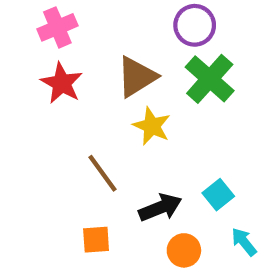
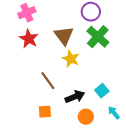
brown triangle: (137, 77) -> (64, 36), turned -35

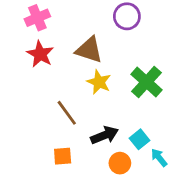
brown triangle: (64, 36) -> (89, 50), turned -35
green cross: (98, 37) -> (146, 82), moved
cyan square: (102, 91) -> (139, 139), moved

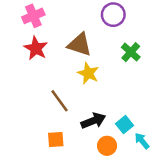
green cross: (146, 82) -> (131, 52), moved, size x0.7

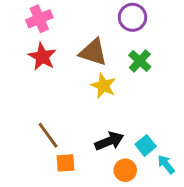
green cross: (131, 52) -> (140, 61), moved
brown line: (60, 101) -> (48, 135), moved

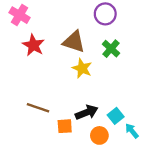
pink cross: (39, 19) -> (20, 15), moved, turned -36
brown line: (48, 135) -> (38, 108), turned -35
orange square: (66, 163) -> (65, 126), moved

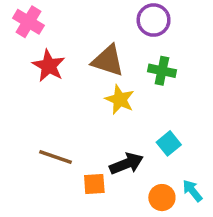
green cross: (111, 49) -> (162, 71), turned -30
cyan square: (116, 116) -> (169, 143), moved
orange circle: (99, 135) -> (162, 198), moved

